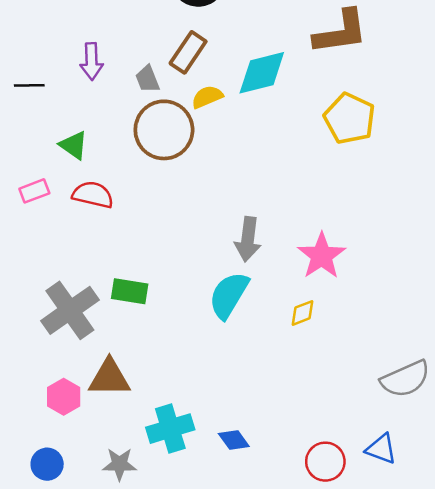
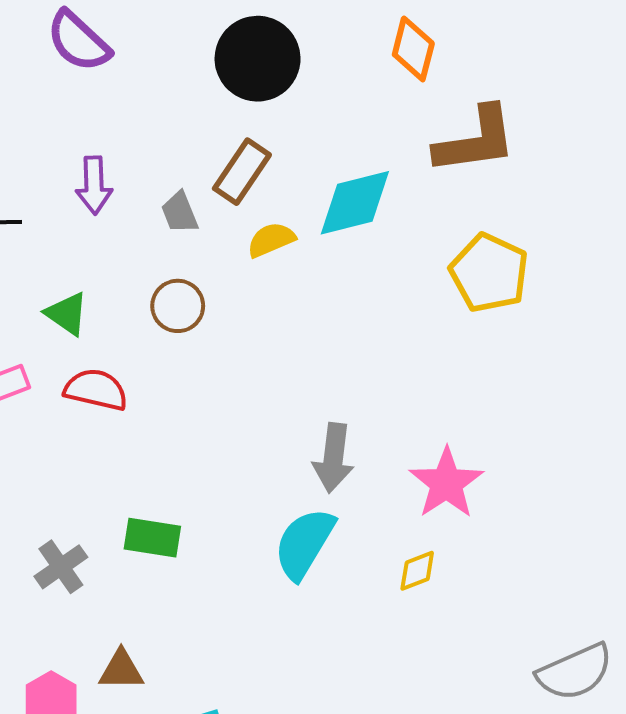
brown circle: (164, 130) -> (178, 306), moved, size x0.6
gray cross: (70, 310) -> (61, 567), size x0.6
brown triangle: (109, 378) -> (121, 670), size x0.7

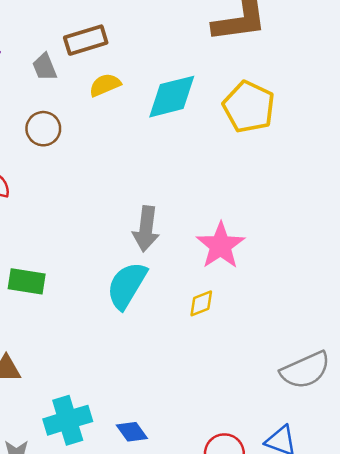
brown rectangle: (242, 172) -> (86, 40), turned 39
cyan diamond: (355, 203) -> (172, 97), moved

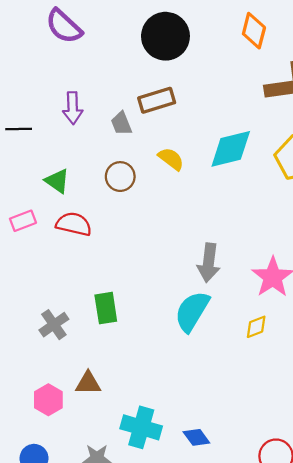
yellow semicircle: (105, 85) -> (171, 159), moved, turned 60
green rectangle: (27, 281) -> (106, 308), turned 72
cyan cross: (68, 420) -> (141, 427), turned 33

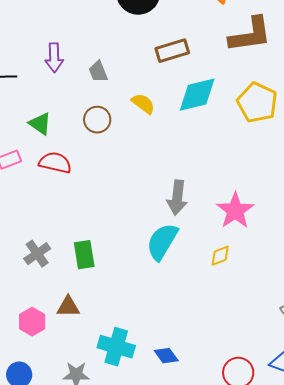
brown rectangle: (157, 100) -> (172, 51), moved
green rectangle: (106, 308) -> (84, 255), moved

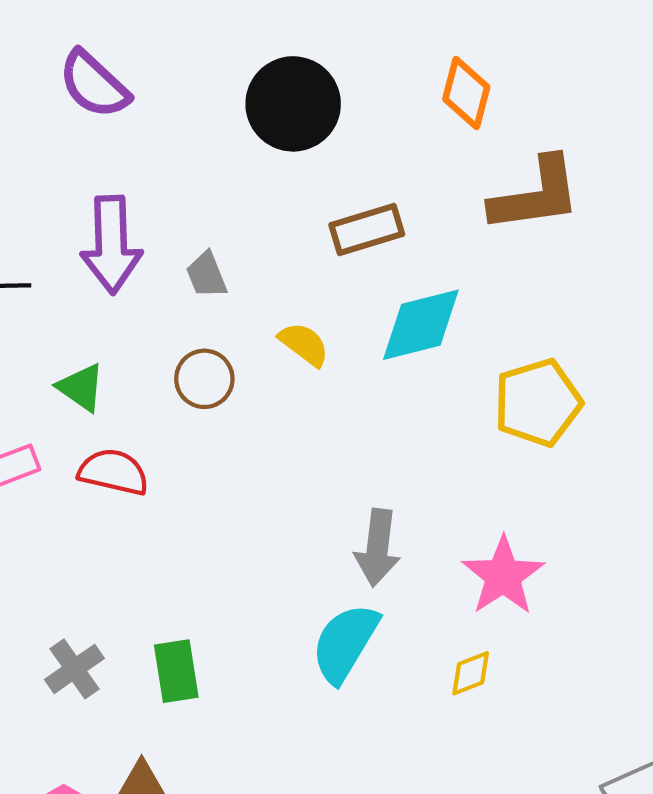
purple arrow: (54, 58) -> (111, 245), size x1.5
yellow pentagon: (257, 103) -> (538, 403), moved, turned 30

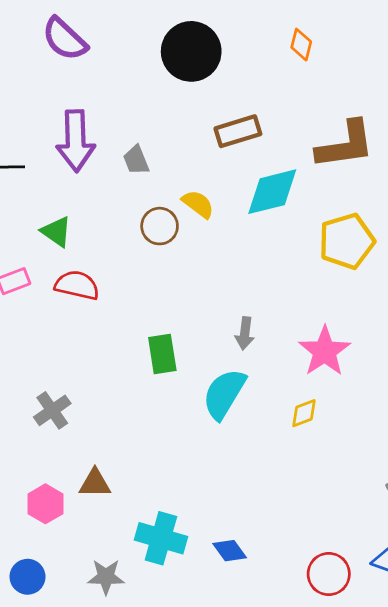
orange diamond: (466, 93) -> (301, 45), size x0.7
brown L-shape: (536, 195) -> (345, 145), moved
brown circle: (204, 379) -> (160, 226), moved
gray arrow: (378, 548) -> (245, 333), size x0.7
green rectangle: (176, 671) -> (162, 354), moved

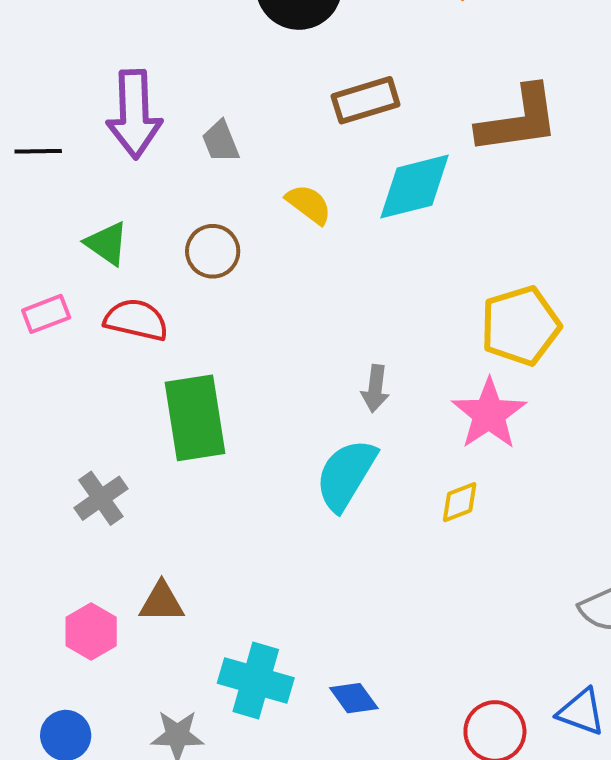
brown circle: (160, 226) -> (213, 251), moved
yellow pentagon: (347, 241) -> (520, 326), moved
green rectangle: (162, 354) -> (195, 418), moved, size x1.5

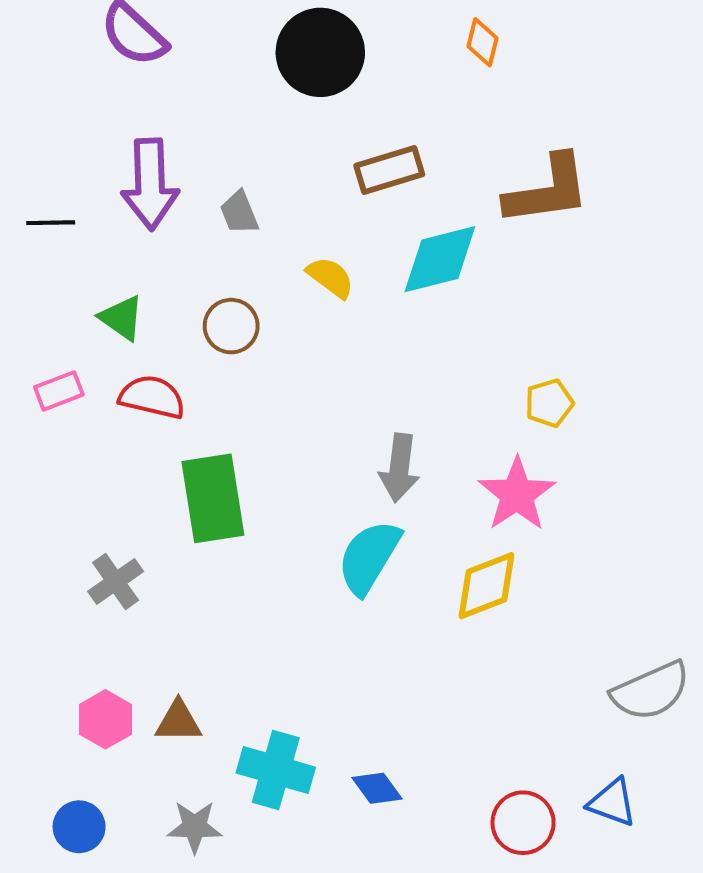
yellow pentagon: (520, 326) -> (549, 403), size x0.6
gray arrow: (375, 388) -> (399, 468), size x1.4
yellow diamond: (460, 502) -> (487, 586), size x1.6
brown triangle: (162, 602) -> (178, 721), moved

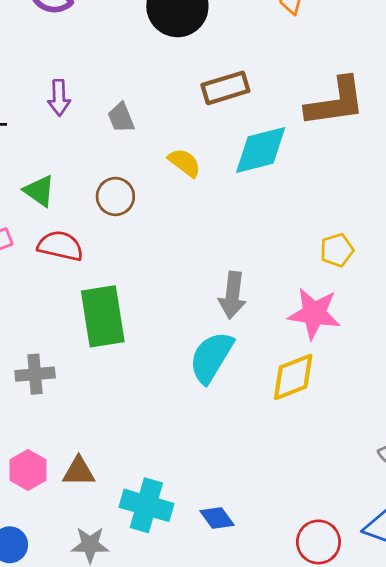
purple arrow: (150, 184) -> (59, 98), size x0.6
pink star: (517, 494) -> (314, 314), turned -30
gray cross: (116, 581) -> (35, 374), turned 30

